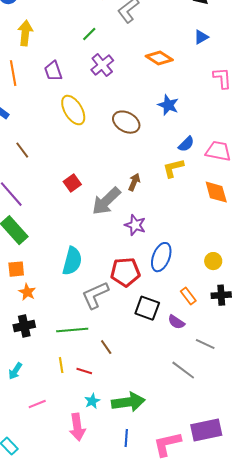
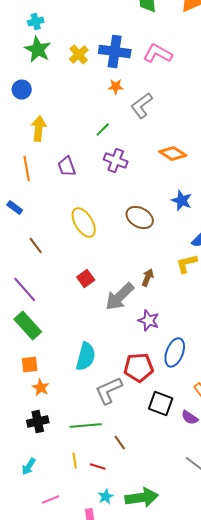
purple cross: (102, 65) -> (116, 160), turned -30
yellow ellipse: (73, 110) -> (84, 222), moved

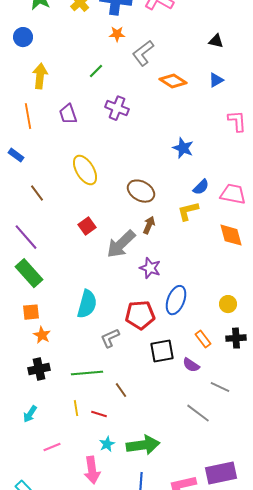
green line: (103, 130) -> (96, 71), moved
orange diamond: (173, 154) -> (173, 81), moved
brown ellipse: (140, 218) -> (141, 191), moved
gray L-shape: (109, 390) -> (110, 338), size x0.7
black square: (161, 404) -> (162, 351), turned -30

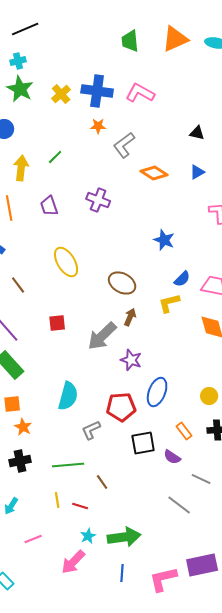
green line: (96, 71) -> (55, 157), moved
red square: (87, 226) -> (57, 323), moved, turned 30
pink arrow: (92, 470) -> (73, 562), turned 52

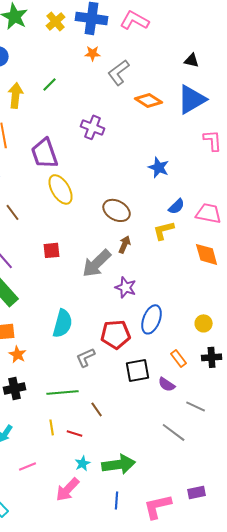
blue triangle: (197, 172) -> (192, 99), size x2.0
purple trapezoid: (49, 206) -> (45, 153), moved, size x1.5
purple rectangle: (202, 565) -> (197, 492), size x0.6

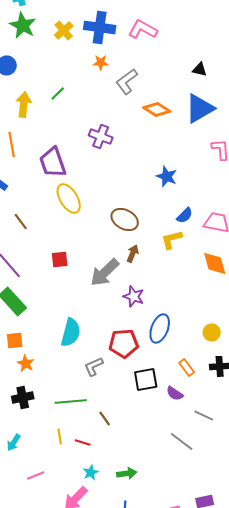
green arrow: (119, 464) -> (127, 473), size x0.6

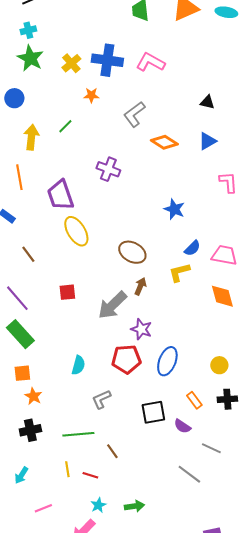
orange star: (101, 62) -> (91, 95), moved
blue triangle: (200, 108) -> (207, 141), size x0.6
cyan semicircle: (71, 332) -> (78, 365), size x0.7
red pentagon: (124, 343) -> (126, 359), moved

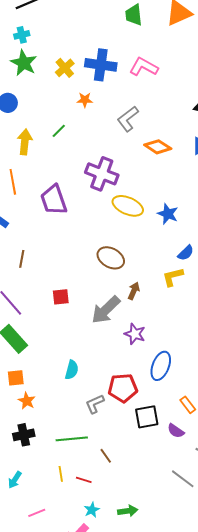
purple cross: (108, 169) -> (102, 174), size x1.4
yellow ellipse: (76, 231) -> (128, 206), moved, turned -36
brown ellipse: (132, 252) -> (111, 258), moved
brown line: (28, 254) -> (22, 259), turned 48
red pentagon: (126, 359) -> (123, 388), moved

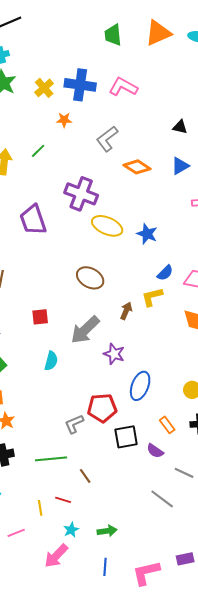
brown arrow: (134, 291) -> (126, 311), moved
cyan semicircle: (72, 370) -> (51, 361), moved
yellow line: (61, 474) -> (40, 508), moved

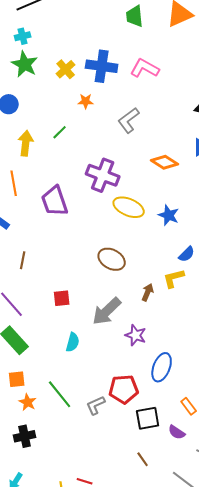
orange diamond: (137, 167) -> (165, 162), moved
green line: (51, 459) -> (60, 394), moved, turned 56
brown line: (85, 476) -> (143, 459), moved

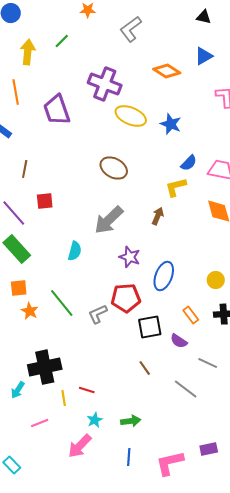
brown arrow: (148, 292) -> (158, 216), moved
red square: (62, 298) -> (45, 201), moved
purple star: (136, 335) -> (130, 257), moved
black cross: (25, 436) -> (45, 367), moved, size x1.5

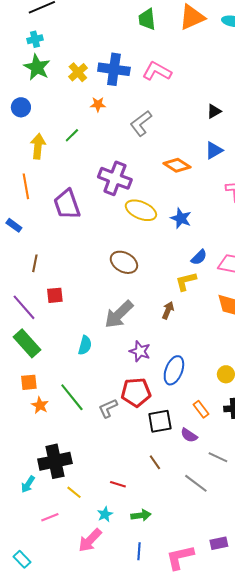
black triangle: (204, 17) -> (214, 111), turned -42
red line: (87, 390) -> (118, 484), moved
yellow line: (64, 398) -> (74, 492), turned -42

